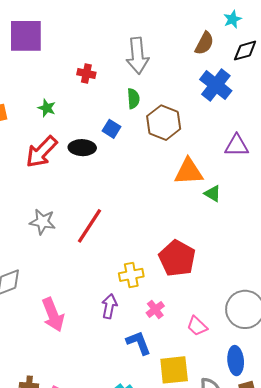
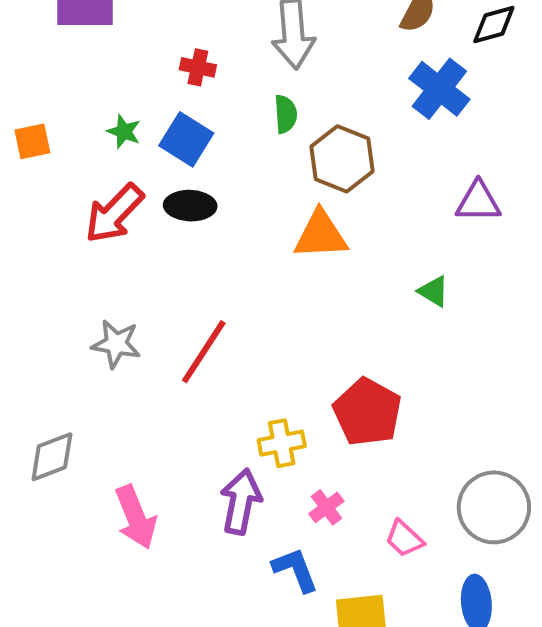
blue square: (111, 129) -> (186, 139), moved, size x1.5
orange triangle: (189, 172) -> (321, 235), moved
purple arrow: (109, 306) -> (241, 502), size x1.4

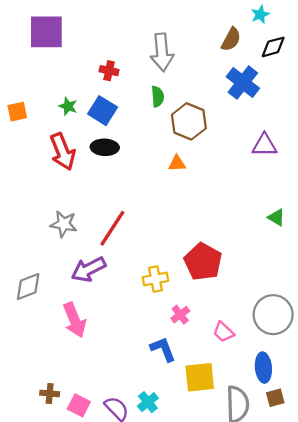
red arrow: (114, 213) -> (63, 152), turned -66
orange triangle: (321, 235) -> (177, 163), size x0.6
green triangle: (434, 291) -> (276, 217), moved
purple arrow: (241, 502) -> (89, 269), moved, turned -128

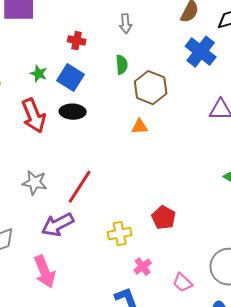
gray arrow: (162, 52) -> (126, 24), size x0.6
red pentagon: (203, 262) -> (164, 218), size x0.7

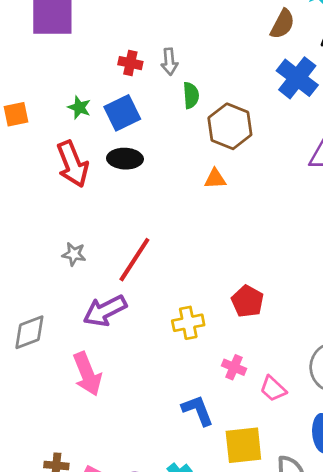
gray arrow: (126, 24) -> (169, 62), moved
blue square: (71, 78) -> (122, 113), turned 32
gray star: (35, 183) -> (74, 254), size x0.7
pink cross: (143, 267) -> (234, 367), moved, turned -30

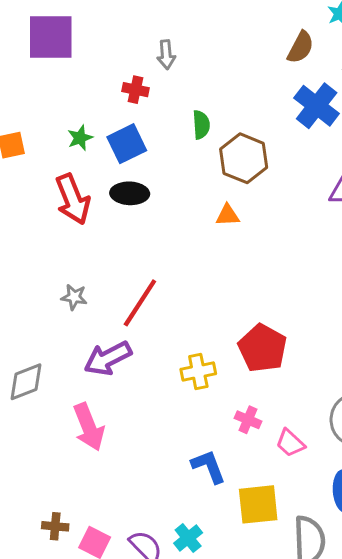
gray arrow: (169, 62) -> (166, 55), moved
green star: (79, 107) -> (80, 138), turned 30
red pentagon: (247, 301) -> (263, 348), size x1.4

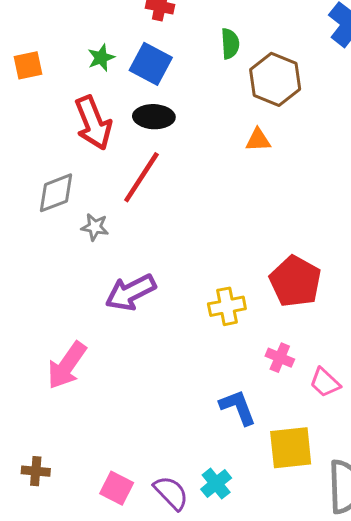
blue square: (127, 144) -> (151, 64), turned -36
red line: (140, 303) -> (141, 177), moved
gray diamond: (26, 382) -> (56, 193), moved
pink arrow: (89, 427) -> (67, 365), moved, turned 57
brown cross: (55, 526) -> (36, 471), moved

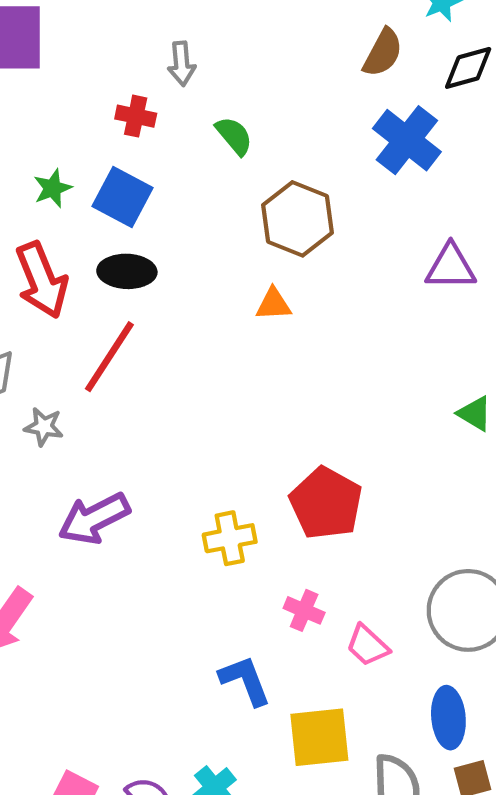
green semicircle: (230, 44) -> (234, 136), moved, turned -36

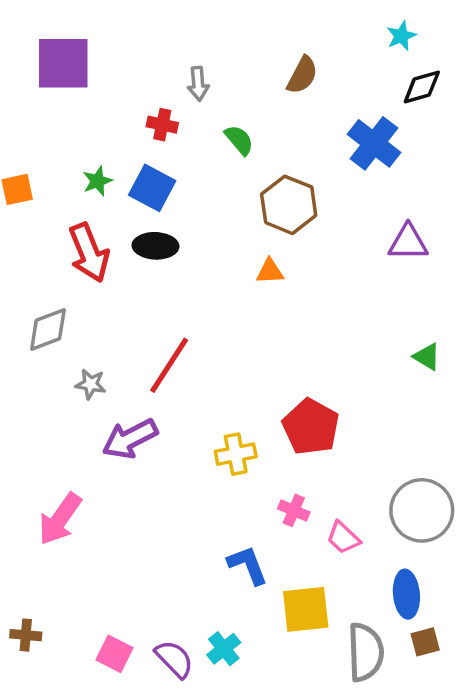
brown semicircle: (383, 53) -> (302, 75), moved
red line: (109, 357) -> (169, 365), moved
gray star: (44, 427) -> (91, 384), moved

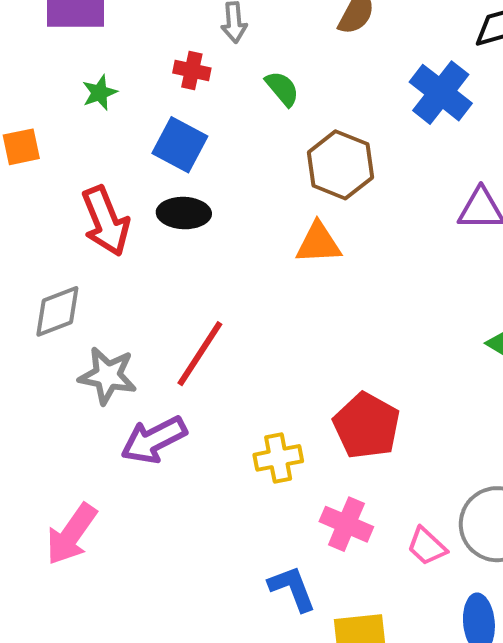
green star: (97, 181) -> (100, 93), moved
orange triangle: (270, 271) -> (318, 243), size x1.4
gray star: (91, 384) -> (108, 376), size x1.6
pink cross: (294, 510) -> (346, 524), size x1.4
pink trapezoid: (343, 538) -> (427, 546), moved

